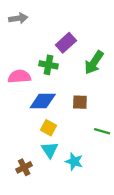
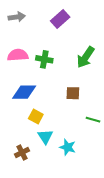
purple rectangle: (66, 43) -> (60, 19), moved
pink semicircle: (19, 77) -> (18, 55), moved
blue diamond: (43, 101) -> (24, 92), moved
yellow square: (49, 128) -> (36, 117), moved

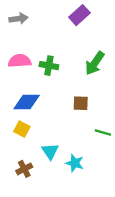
purple rectangle: (60, 19) -> (79, 15), moved
yellow square: (36, 117) -> (22, 129), moved

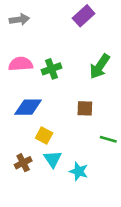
green cross: (49, 66) -> (51, 69), turned -30
yellow square: (22, 129) -> (44, 136), moved
brown cross: (24, 169) -> (23, 163), moved

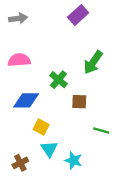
green cross: (51, 69) -> (58, 80), moved, turned -30
brown cross: (23, 163) -> (20, 163), moved

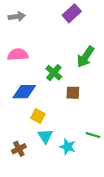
green line: (101, 130) -> (93, 135), moved

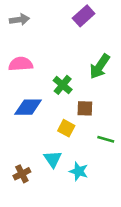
yellow square: (38, 116) -> (66, 128), moved
green line: (93, 135) -> (106, 139), moved

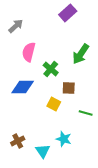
gray arrow: (19, 20) -> (16, 26), moved, turned -35
pink semicircle: (21, 64) -> (29, 52), moved, turned -72
cyan triangle: (53, 159) -> (43, 151), moved

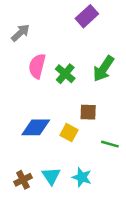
green cross: (51, 69) -> (65, 74), moved
blue diamond: (23, 87) -> (36, 127), moved
cyan triangle: (43, 151) -> (51, 176), moved

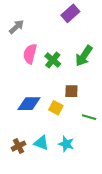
cyan triangle: (51, 176) -> (41, 143), turned -35

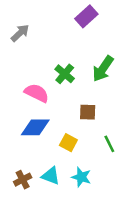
pink semicircle: (30, 54) -> (37, 93), moved, turned 102
yellow square: (56, 108) -> (68, 143), moved
green line: (89, 117) -> (109, 144), turned 48

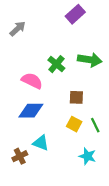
green arrow: (103, 69) -> (90, 60), turned -115
yellow square: (68, 143) -> (74, 124), moved
cyan triangle: (51, 176) -> (41, 143), moved
cyan star: (81, 177) -> (87, 156), moved

